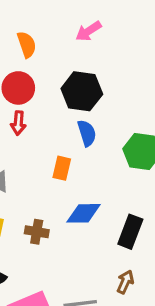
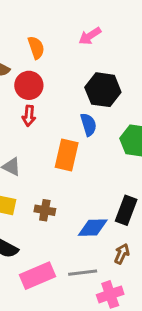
black hexagon: (82, 91) -> (103, 90), moved
orange rectangle: (62, 168) -> (67, 155), size x1.5
blue diamond: (83, 213) -> (93, 228), moved

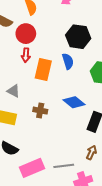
orange rectangle: (67, 155) -> (43, 69), moved
brown cross: (45, 210) -> (40, 111), moved
blue diamond: (93, 228) -> (74, 102), moved, turned 40

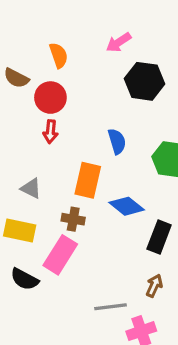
black hexagon: (78, 37) -> (145, 81), moved
orange rectangle: (43, 69) -> (88, 180), moved
pink rectangle: (32, 168) -> (60, 255), moved, turned -35

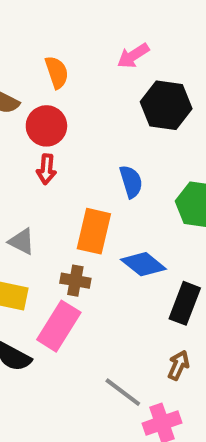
gray line: (110, 307) -> (123, 392), turned 44

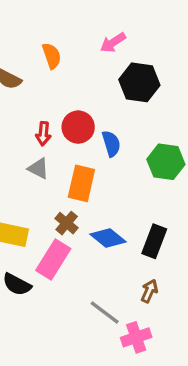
red circle: (46, 126) -> (78, 127), moved
gray triangle: (22, 241) -> (38, 168), moved
blue diamond: (143, 264) -> (108, 238), moved
brown cross: (75, 281) -> (67, 223), turned 30

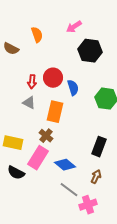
blue diamond: (108, 238) -> (65, 165), moved

